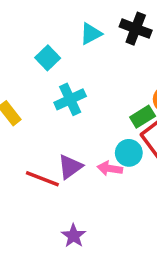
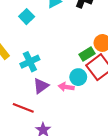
cyan cross: (70, 99) -> (30, 62), moved
red line: (42, 179) -> (23, 108), moved

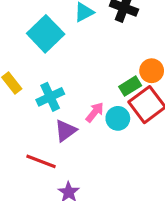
cyan square: (27, 17) -> (46, 34), size x1.6
pink arrow: (66, 87) -> (95, 112), moved, turned 120

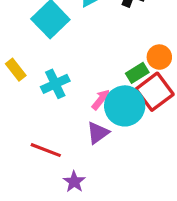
cyan circle: (118, 118) -> (125, 106), size x1.6
purple triangle: (66, 131) -> (98, 133), moved

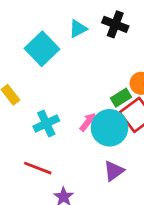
cyan cross: (55, 84) -> (46, 123), moved
purple triangle: (98, 133) -> (114, 171), moved

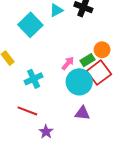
pink arrow: (88, 122) -> (68, 63), moved
purple triangle: (114, 171) -> (82, 113), turned 42

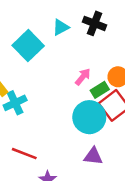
pink arrow: (68, 63) -> (83, 77), moved
cyan cross: (34, 79) -> (15, 103), moved

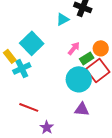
cyan triangle: (61, 27) -> (63, 19), moved
cyan square: (28, 46) -> (32, 43), moved

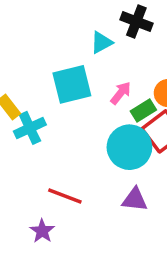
cyan square: (32, 43) -> (72, 84), moved, turned 30
red line: (29, 107) -> (65, 196), moved
purple star: (47, 127) -> (42, 231), moved

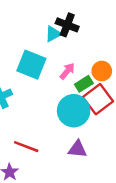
black cross: (136, 21) -> (67, 25), moved
cyan square: (72, 84) -> (31, 65), turned 36

